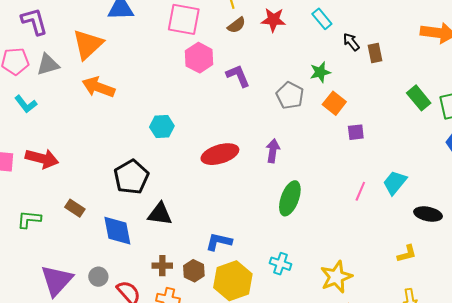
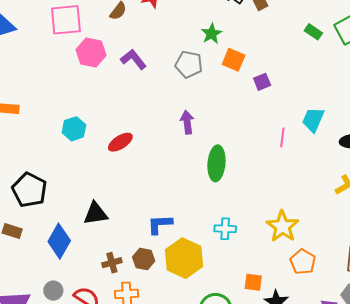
green rectangle: (419, 98) -> (313, 32), size x0.7
red ellipse: (220, 154) -> (120, 142), moved, size x0.7
black pentagon: (131, 177) -> (29, 190), moved
blue diamond: (117, 231) -> (59, 241), turned 56

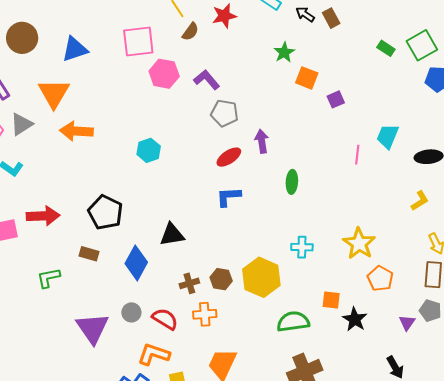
gray pentagon: (189, 64) -> (224, 113), moved
red ellipse: (120, 142) -> (229, 157), moved
green ellipse: (216, 163) -> (292, 182), size x0.7
blue L-shape: (160, 224) -> (228, 197), moved

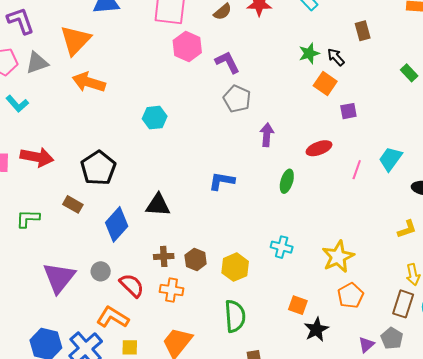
black arrow: (305, 14) -> (336, 57), moved
red ellipse: (229, 157) -> (319, 148), moved
yellow hexagon: (261, 277) -> (235, 267), size x0.7
green semicircle: (293, 322) -> (235, 316), moved, turned 80

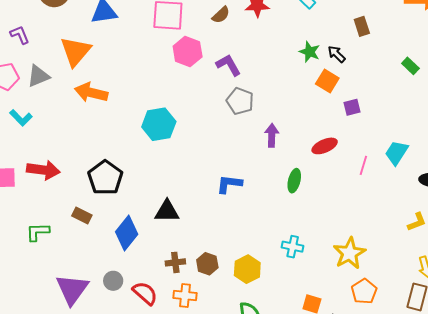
purple L-shape: (21, 21) -> (20, 35), size x0.7
green star: (309, 53) -> (310, 52), turned -30
cyan hexagon: (155, 118) -> (159, 124), size x1.4

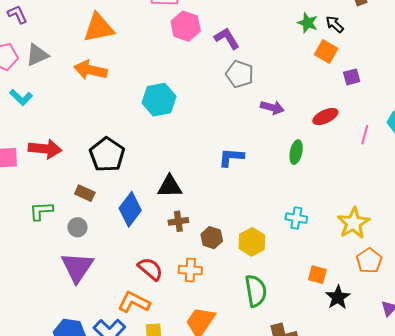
orange triangle: (76, 51) -> (99, 28), moved, turned 40
purple arrow: (272, 135) -> (272, 108), turned 105
brown cross: (175, 262) -> (178, 221), moved
gray circle: (113, 281) -> (77, 227), moved

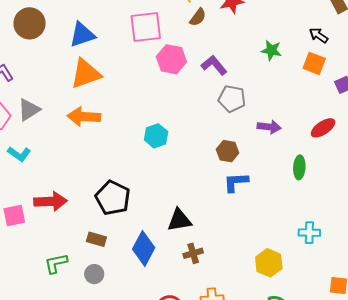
green star: (308, 23) -> (271, 50), moved
cyan hexagon: (159, 100) -> (156, 136), size x0.7
brown hexagon: (212, 238) -> (228, 151), moved

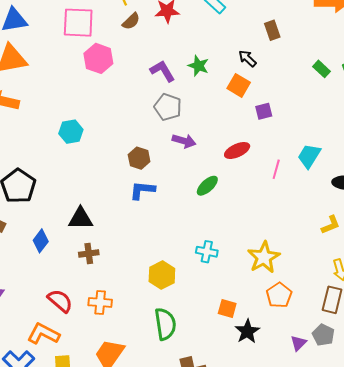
purple L-shape: (214, 65) -> (163, 71), moved
gray pentagon: (232, 99) -> (168, 107), moved
green ellipse: (299, 167) -> (207, 186), turned 35
blue diamond: (144, 248) -> (41, 241), size x0.7

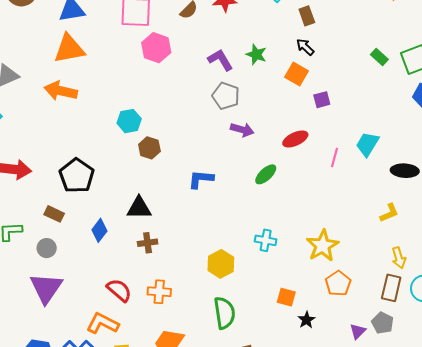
brown rectangle: (272, 30) -> (307, 16), moved
brown hexagon: (139, 158) -> (149, 148), moved
black star: (247, 331) -> (307, 320), size x0.7

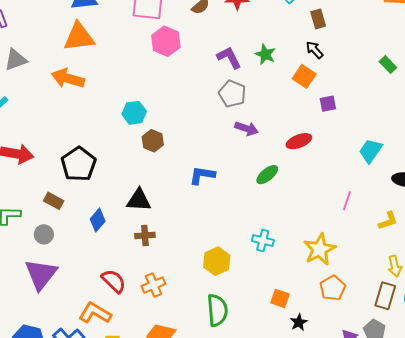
pink line: (335, 158) -> (347, 201), moved
orange cross: (159, 292) -> (153, 285), turned -30

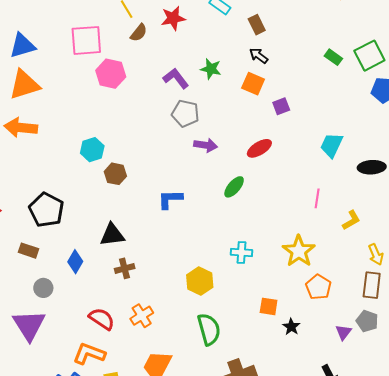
yellow L-shape: (388, 221) -> (351, 220), moved
gray circle: (44, 234) -> (43, 288), moved

